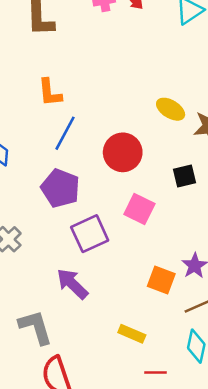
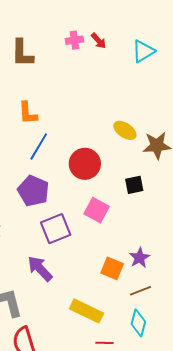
yellow rectangle: (132, 334) -> (87, 311), size x1.5

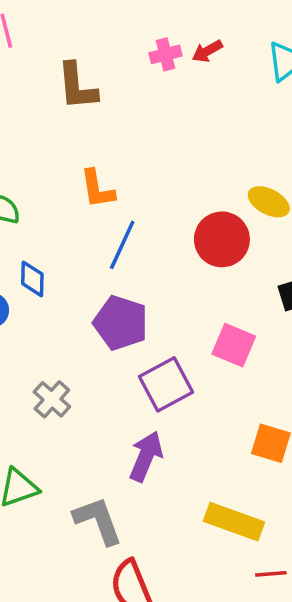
red arrow: (99, 41) -> (207, 51), turned 108
red circle: (85, 164) -> (222, 239), moved
purple arrow: (40, 269) -> (146, 456), turned 72

